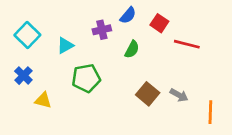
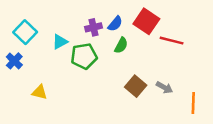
blue semicircle: (128, 15) -> (115, 24), moved
red square: (159, 23) -> (146, 21), size x1.5
blue cross: (23, 76) -> (14, 61), moved
green pentagon: (86, 78) -> (84, 56), moved

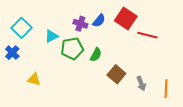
purple cross: (94, 27) -> (80, 24), turned 32
green semicircle: (121, 45) -> (96, 55), moved
gray arrow: (164, 87) -> (141, 84), moved, turned 40

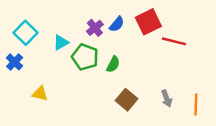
red square: (126, 19) -> (148, 22), turned 30
purple cross: (80, 24) -> (95, 28), turned 32
green pentagon: (72, 48) -> (85, 57), turned 30
brown square: (116, 74) -> (126, 100), moved

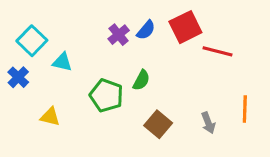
cyan triangle: (61, 42) -> (62, 62), moved, turned 42
green pentagon: (85, 57) -> (106, 95), moved
orange line: (196, 105) -> (245, 109), moved

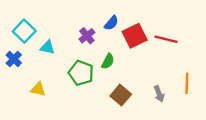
red square: (185, 27) -> (135, 36), moved
purple cross: (119, 35) -> (87, 36), moved

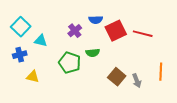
blue semicircle: (111, 23) -> (96, 20), turned 48
blue cross: (14, 59) -> (20, 55), moved, turned 32
green semicircle: (108, 61) -> (93, 53), turned 56
brown square: (121, 95) -> (117, 77), moved

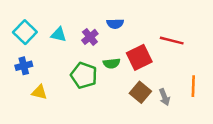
red square: (116, 31) -> (139, 57), moved
cyan triangle: (41, 41) -> (59, 35), moved

